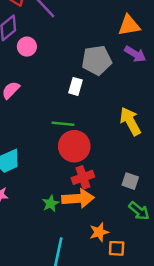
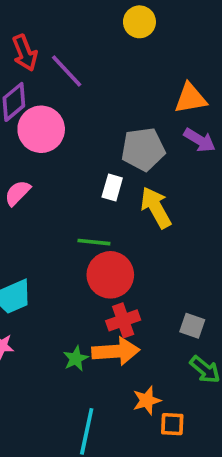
pink circle: (27, 47) -> (41, 129), size x1.6
yellow arrow: (130, 121) -> (156, 208), moved

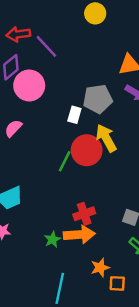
red arrow: (25, 53) -> (18, 34), turned 105
white rectangle: (112, 187) -> (74, 115), moved
green line: (94, 242) -> (65, 161), turned -70
red circle: (110, 275) -> (87, 150), moved

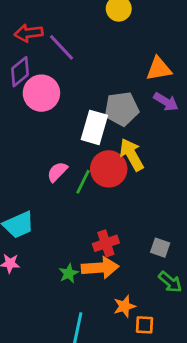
white rectangle: (74, 115) -> (94, 127), size x1.6
pink semicircle: (13, 128) -> (57, 172), moved

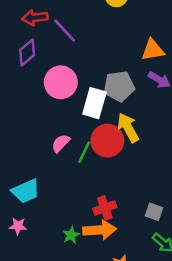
pink circle: (41, 93) -> (61, 82), moved

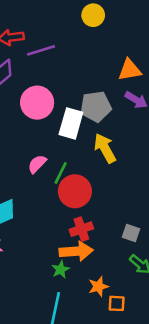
purple line: (65, 31) -> (41, 50), turned -64
red circle: (107, 141) -> (75, 191), moved
green star: (71, 235) -> (61, 270), moved

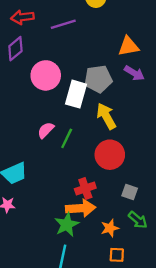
purple line: (41, 50) -> (63, 24), moved
red circle: (75, 191) -> (110, 155), moved
green star: (61, 270) -> (67, 225), size x1.5
orange star: (98, 286) -> (110, 228), moved

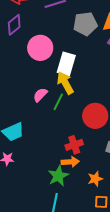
gray pentagon: (98, 79) -> (85, 24), moved
yellow arrow: (106, 116) -> (65, 83), moved
orange arrow: (81, 208) -> (70, 162), size x0.7

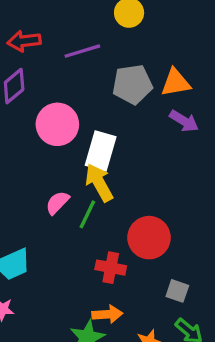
red cross: (74, 145) -> (111, 268), moved, turned 30

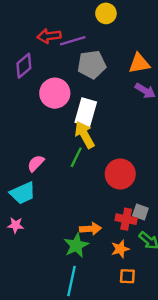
red arrow: (24, 41) -> (49, 36), moved
gray pentagon: (132, 84) -> (92, 65), moved
pink semicircle: (57, 203) -> (36, 163), moved
red cross: (111, 268) -> (126, 219), moved

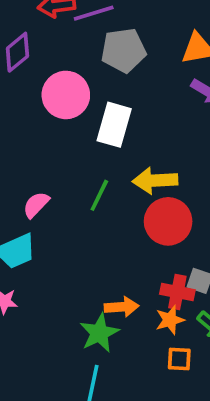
yellow arrow: (85, 135) -> (155, 180), moved, turned -64
orange star: (120, 249) -> (170, 320), moved
orange square: (127, 276) -> (179, 359), moved

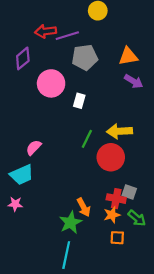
white rectangle: (114, 125) -> (79, 101), size x0.6
yellow arrow: (155, 180) -> (119, 131), moved
green line: (99, 195) -> (87, 139), moved
orange arrow: (122, 307) -> (84, 207), turned 66

